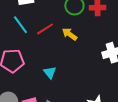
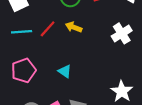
cyan line: (20, 25) -> (22, 32), turned -42

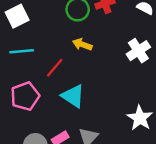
red line: (48, 29) -> (55, 68), moved
cyan triangle: (65, 71) -> (73, 96), size x1.5

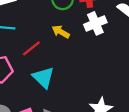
white cross: (138, 51) -> (95, 23), moved

